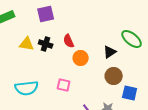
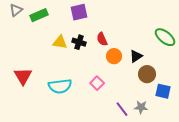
black triangle: (110, 52) -> (136, 56), moved
pink square: (64, 85) -> (97, 83), turned 32

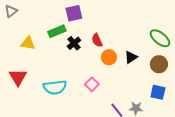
green rectangle: (39, 15) -> (57, 31), moved
yellow triangle: (60, 42) -> (28, 43), moved
black cross: (79, 42) -> (74, 43), turned 32
brown circle: (147, 74) -> (159, 64), moved

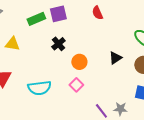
green rectangle: (57, 31) -> (36, 19), moved
red semicircle: (97, 40) -> (97, 13), moved
orange circle: (109, 57) -> (79, 62), moved

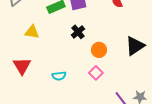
black triangle: (115, 58) -> (135, 46), size x1.5
cyan semicircle: (39, 88) -> (59, 76), size x0.6

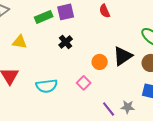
orange circle: (99, 50) -> (100, 62), moved
cyan semicircle: (59, 76) -> (47, 86), size x1.5

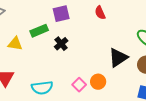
green rectangle: (44, 17) -> (39, 31), moved
orange circle: (100, 62) -> (98, 82), moved

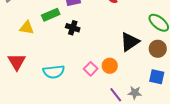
black cross: (61, 44) -> (73, 28), turned -32

